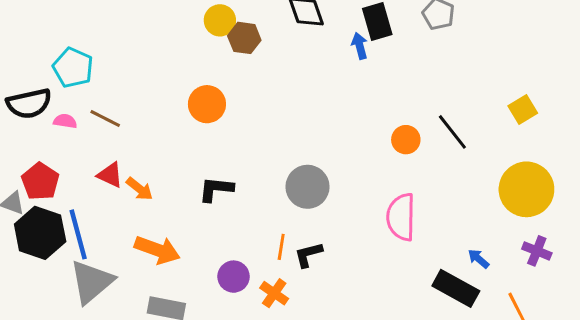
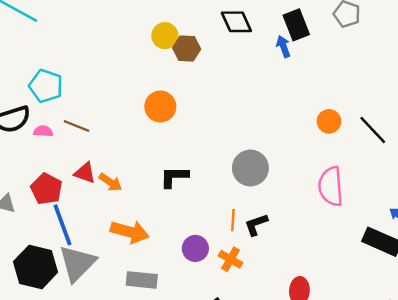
black line: (452, 132) -> (373, 130), moved
red pentagon: (40, 181) -> (46, 189), moved
black hexagon: (40, 233) -> (36, 267), moved

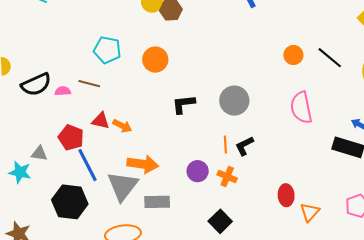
cyan pentagon: (46, 86) -> (107, 50), moved
black L-shape: (174, 177) -> (183, 104), moved
gray triangle: (77, 263) -> (123, 186), moved

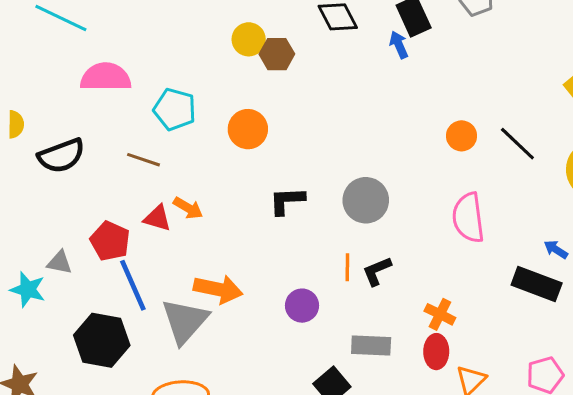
pink semicircle: (63, 91) -> (106, 77), moved, size x2.0
orange arrow: (122, 126) -> (188, 208), moved
orange cross: (227, 176) -> (440, 314), moved
gray rectangle: (157, 202) -> (371, 346), moved

